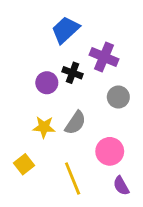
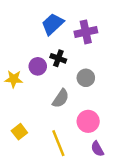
purple cross: (104, 57) -> (86, 32), moved, turned -35
gray circle: (118, 97) -> (86, 78), moved
yellow star: (44, 127) -> (14, 79), moved

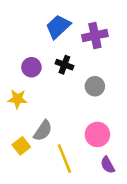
purple circle: (38, 66) -> (31, 67), moved
yellow star: (14, 79) -> (18, 99), moved
gray semicircle: (61, 98) -> (43, 131), moved

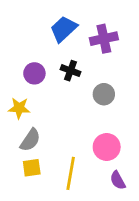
gray semicircle: (43, 131) -> (30, 140), moved
yellow square: (21, 146) -> (32, 168), moved, turned 30
yellow line: (64, 159) -> (71, 173), turned 32

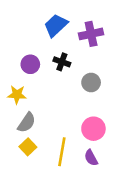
yellow square: (32, 168) -> (28, 147), turned -35
purple semicircle: (118, 180) -> (91, 158), moved

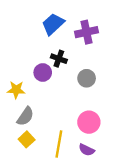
purple circle: (30, 64) -> (43, 73), moved
purple semicircle: (91, 158) -> (87, 150), turned -35

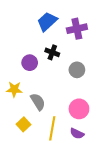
purple circle: (43, 73) -> (30, 63), moved
yellow star: (16, 90) -> (14, 89), moved
gray semicircle: (25, 116) -> (38, 102), moved, turned -66

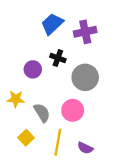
gray circle: (77, 70) -> (85, 77), size x1.5
pink circle: (79, 109) -> (73, 110), moved

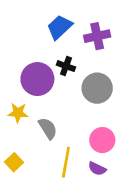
purple circle: (33, 69) -> (37, 79), size x1.6
pink circle: (73, 110) -> (102, 140), moved
yellow square: (26, 138) -> (14, 162), moved

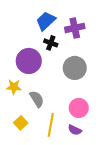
black cross: (66, 66) -> (51, 43), moved
yellow square: (14, 162) -> (21, 123), moved

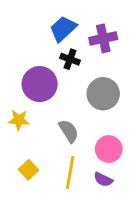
gray semicircle: (37, 99) -> (69, 131), moved

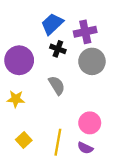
purple circle: (40, 84) -> (19, 60), moved
gray circle: (103, 94) -> (92, 61), moved
gray semicircle: (69, 131) -> (57, 85), moved

